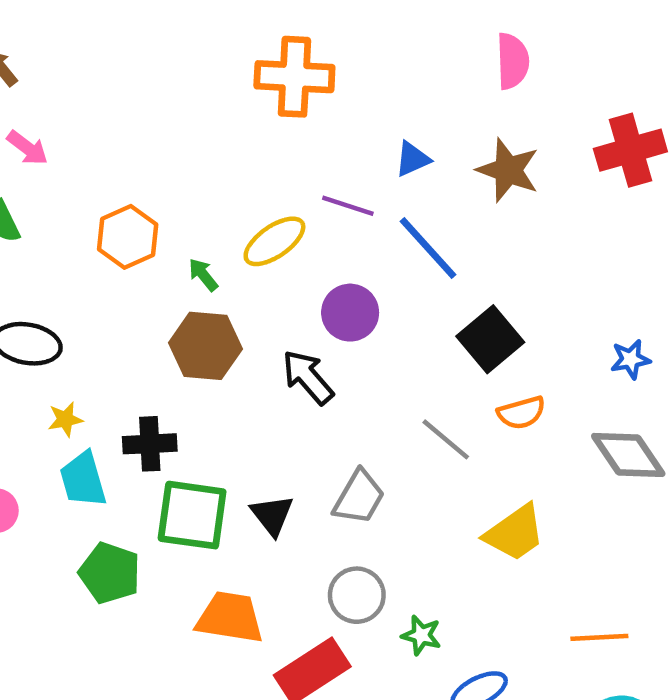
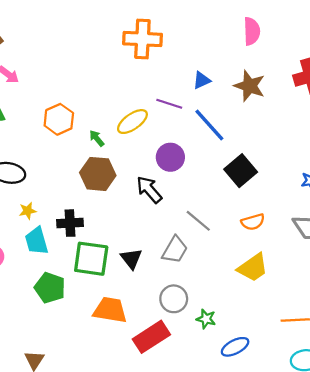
orange semicircle: (521, 413) -> (253, 222), moved
gray line: (446, 439) -> (198, 221), moved

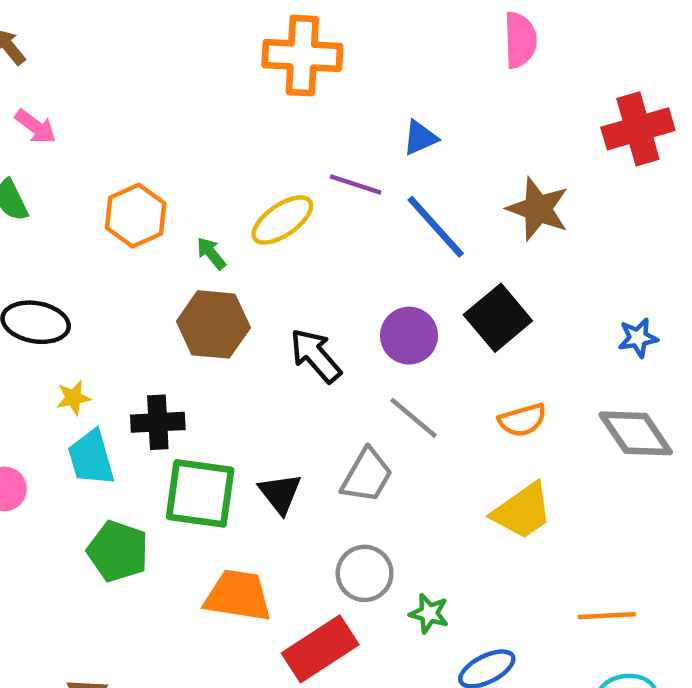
brown star: (250, 86) -> (538, 209), moved
purple circle: (170, 157) -> (409, 336), moved

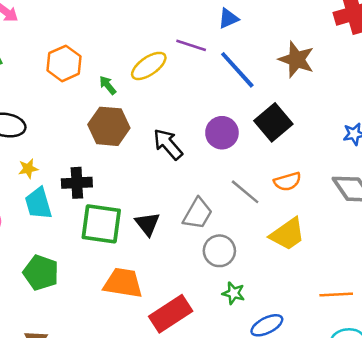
gray line: (413, 418) -> (245, 192), moved
green pentagon: (118, 551) -> (41, 273), moved
gray circle: (365, 573) -> (219, 251), moved

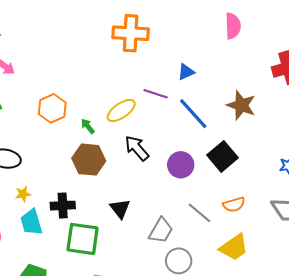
black arrow: (168, 144) -> (137, 148), moved
black triangle: (147, 224) -> (120, 209), moved

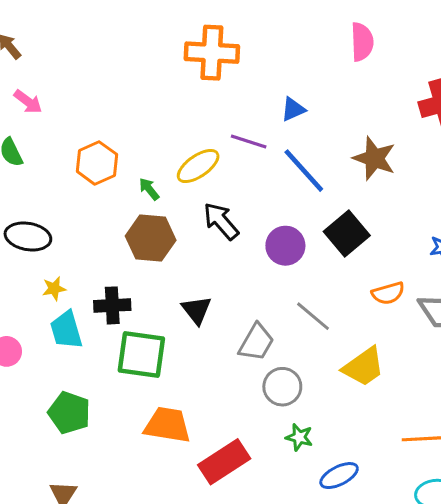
orange semicircle: (234, 204) -> (388, 293), moved

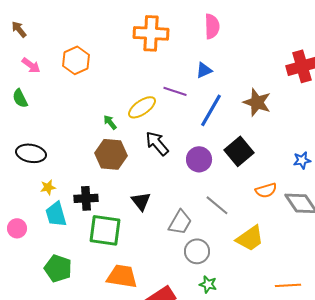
pink semicircle: (362, 42) -> (212, 26), moved
orange hexagon: (97, 163) -> (76, 60), moved
blue line: (304, 171) -> (211, 110), turned 72

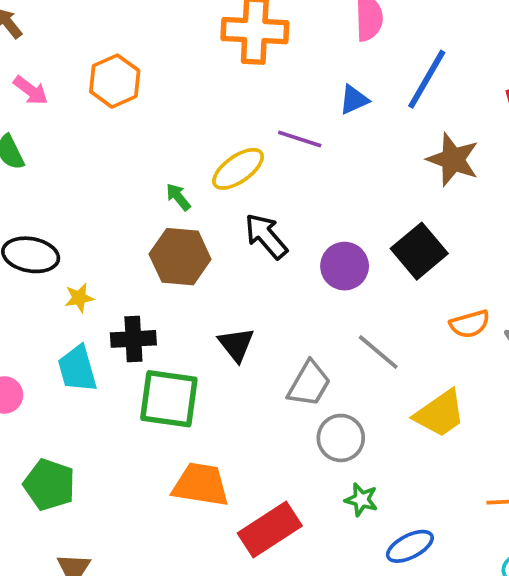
blue line: (211, 110) -> (427, 79), moved
yellow star: (48, 187) -> (79, 298), moved
green pentagon: (58, 268) -> (49, 485), moved

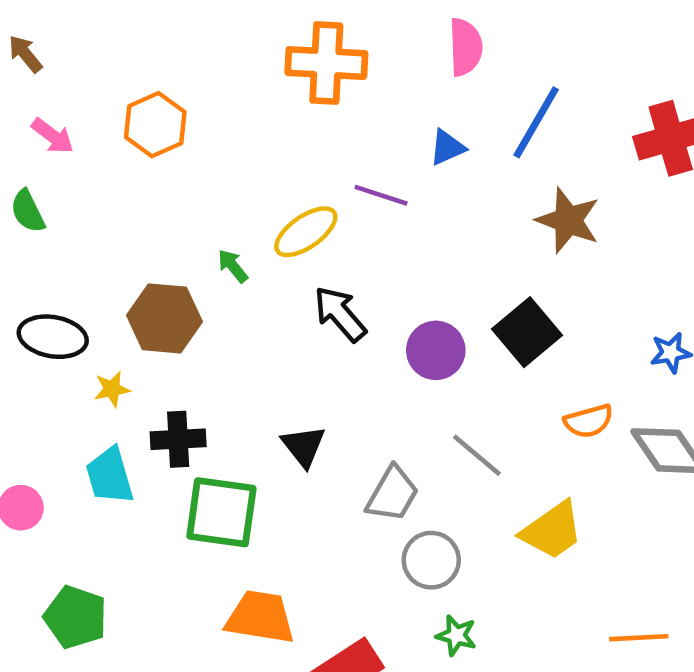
brown hexagon: (180, 257) -> (164, 318), moved

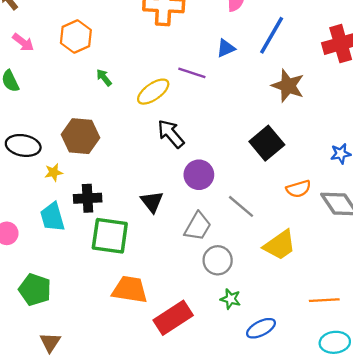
green arrow: (233, 266) -> (104, 78), moved
purple circle: (436, 350) -> (199, 175), moved

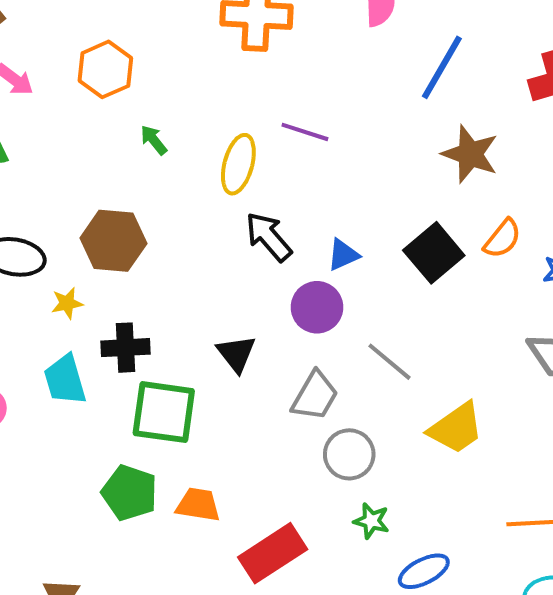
blue triangle: (226, 48) -> (343, 255), moved
yellow ellipse: (153, 92) -> (238, 164), turned -40
orange semicircle: (298, 189) -> (502, 239), moved, turned -35
green pentagon: (35, 290) -> (130, 493), moved
orange trapezoid: (130, 290) -> (198, 505), size x0.7

